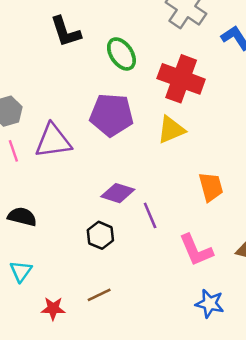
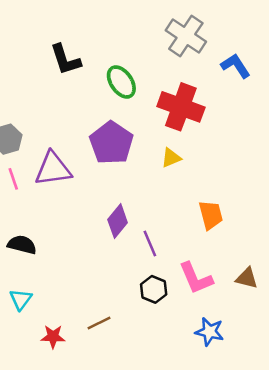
purple pentagon: (112, 115) -> (111, 143), turned 30
yellow triangle: (171, 130) -> (171, 158), size x0.7
purple diamond: (118, 193) -> (118, 221), turned -68
black hexagon: (100, 235) -> (154, 289), moved

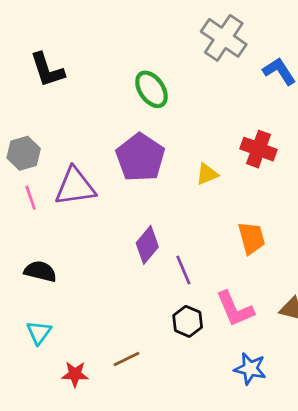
black L-shape: (65, 60) -> (47, 70), moved
red cross: (181, 107) -> (258, 149), moved, size x0.7

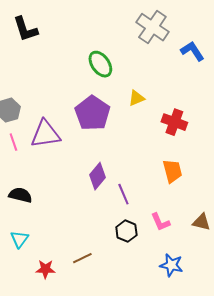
black L-shape: (47, 70) -> (25, 29), moved
red cross: (258, 149) -> (174, 122), moved
yellow triangle: (207, 174) -> (136, 98), moved
pink L-shape: (235, 309) -> (160, 222), size x0.7

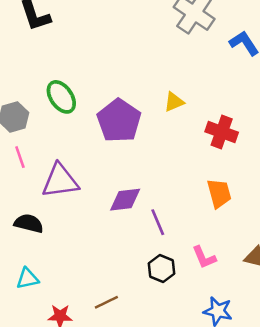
green ellipse: (100, 64) -> (61, 97), moved
purple triangle: (45, 134) -> (60, 181), moved
purple diamond: (97, 176) -> (125, 200), turned 44
cyan triangle: (19, 239) -> (27, 279), turned 42

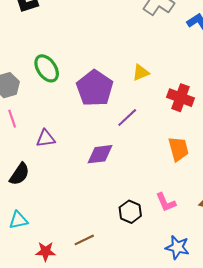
purple triangle: (60, 181) -> (46, 138), size x0.6
purple line: (158, 222) -> (127, 118), moved, turned 70
black semicircle: (29, 223) -> (19, 174), turned 110

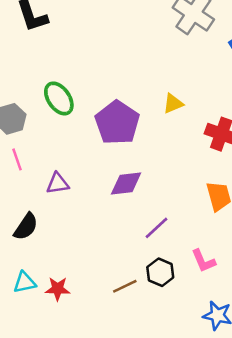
purple line: (127, 118) -> (157, 228), moved
purple diamond: (100, 154) -> (126, 183), moved
brown line: (84, 240) -> (125, 286), moved
red star: (46, 251) -> (58, 289), moved

